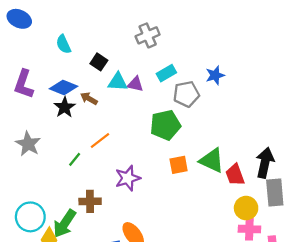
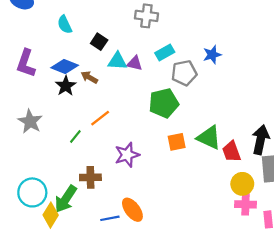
gray cross: (148, 35) -> (146, 16), turned 30

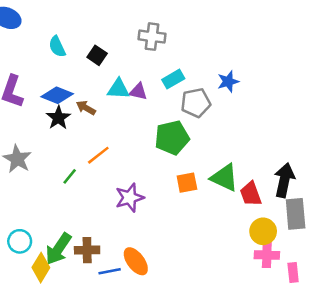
black square: (99, 42) -> (97, 55), moved
brown cross: (90, 177) -> (87, 250), moved
cyan circle: (32, 192) -> (20, 241), size x0.7

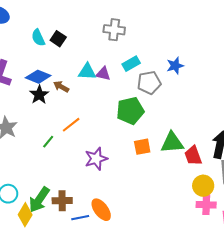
black square: (97, 55) -> (58, 39), moved
green triangle: (224, 178) -> (172, 143), turned -30

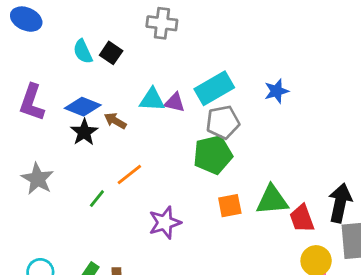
gray cross: (114, 30) -> (162, 23), moved
cyan rectangle: (131, 64) -> (214, 88), size x1.5
gray pentagon: (149, 83) -> (223, 122), moved

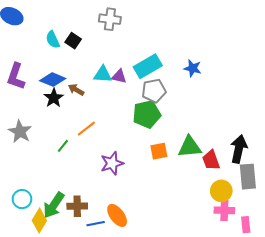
blue star: (276, 91) -> (193, 68), turned 30

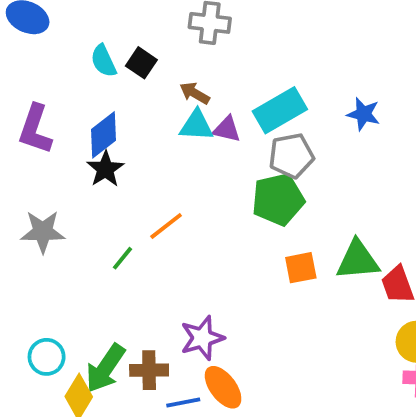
blue diamond: (53, 80) -> (103, 135), turned -60
brown arrow: (76, 90) -> (195, 93), moved
gray star: (20, 132) -> (43, 232), turned -30
purple star: (112, 163) -> (202, 338), moved

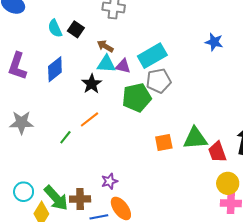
blue star: (363, 114) -> (214, 42), moved
black star: (105, 169) -> (92, 84), moved
green pentagon: (278, 199) -> (137, 97), moved
purple star: (202, 338) -> (109, 181), size x0.7
green arrow: (105, 368) -> (56, 198), turned -76

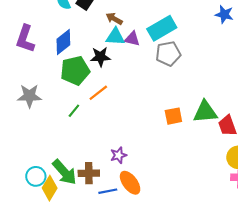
black star: (92, 84) -> (100, 57), turned 30
green pentagon: (137, 97) -> (75, 71), moved
cyan circle: (24, 192) -> (36, 176), moved

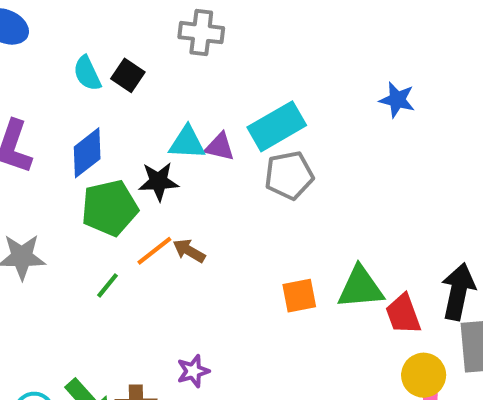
brown arrow: (114, 19) -> (189, 251), moved

